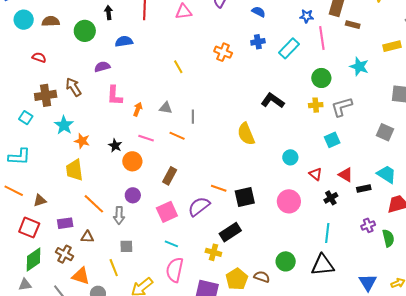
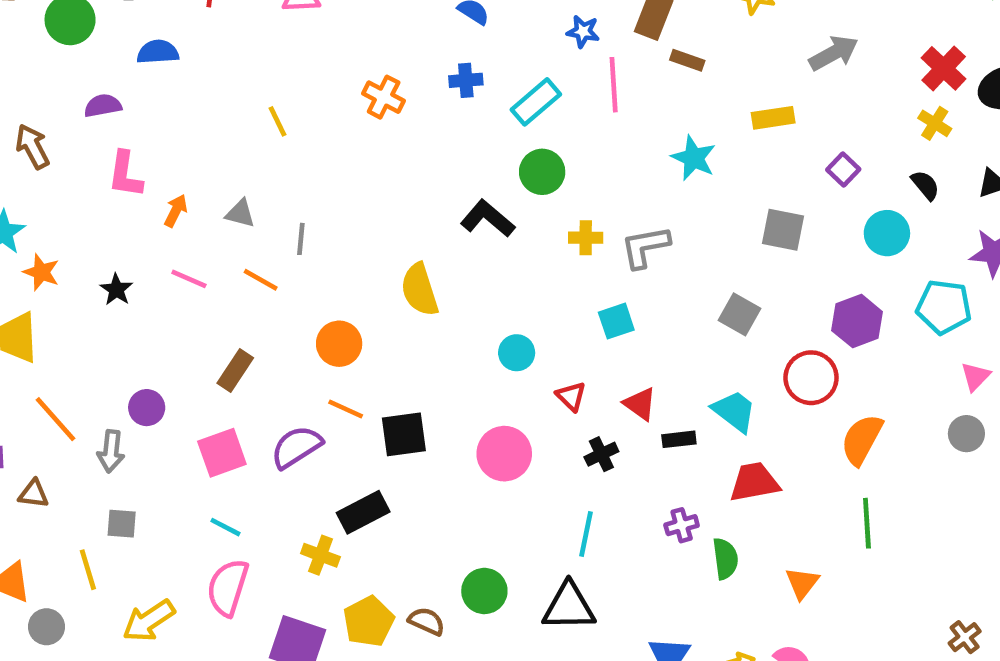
green circle: (321, 78) -> (542, 172), moved
orange circle: (132, 161) -> (339, 344), moved

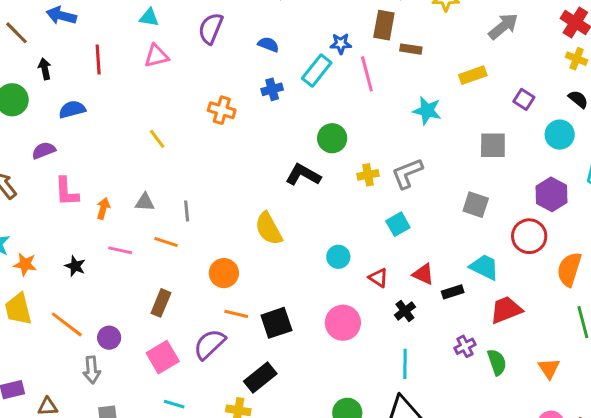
cyan rectangle: (536, 102) -> (317, 71), moved
orange line: (55, 419) -> (67, 324), moved

